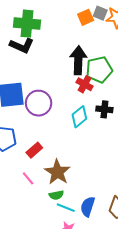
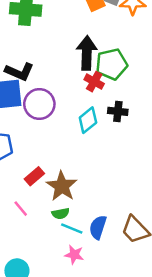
black L-shape: (22, 46) -> (19, 72), moved
red rectangle: (34, 150) -> (34, 176), moved
pink line: (28, 178) -> (21, 209), moved

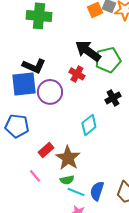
black arrow: (87, 53) -> (88, 51), turned -56
red cross: (94, 82) -> (77, 74), moved
black cross: (118, 111) -> (113, 98), turned -35
cyan diamond: (88, 120) -> (89, 125), moved

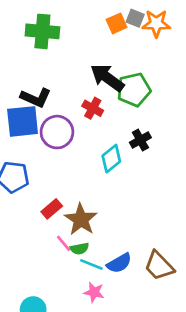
cyan diamond: (89, 125) -> (111, 159), moved
pink line: (35, 176) -> (64, 243), moved
blue semicircle: (97, 191) -> (119, 263), turned -138

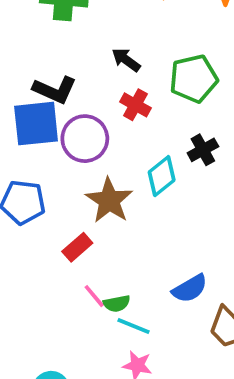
black arrow: (107, 78) -> (126, 60), moved, size x0.6
brown star: (81, 219) -> (109, 200), moved
blue semicircle: (119, 263) -> (190, 289), moved

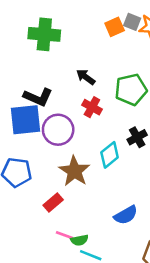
blue semicircle: (190, 289) -> (126, 215), moved
pink line: (94, 296) -> (64, 235), turned -30

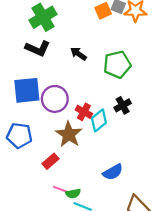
green cross: (44, 34) -> (43, 17), turned -36
black L-shape: (38, 97) -> (38, 48), moved
red cross: (92, 107) -> (84, 112), moved

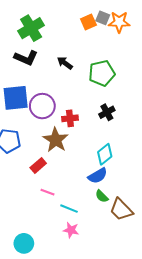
red cross: (84, 112) -> (70, 118), turned -35
cyan diamond: (99, 120) -> (105, 154), moved
green semicircle: (73, 194) -> (102, 196), moved, turned 56

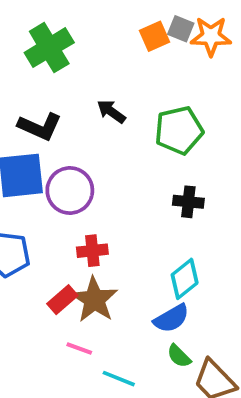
black L-shape: (26, 58) -> (40, 127), moved
black cross: (107, 112) -> (188, 202), turned 35
red cross: (70, 118) -> (92, 251), moved
brown star: (56, 140) -> (94, 300), moved

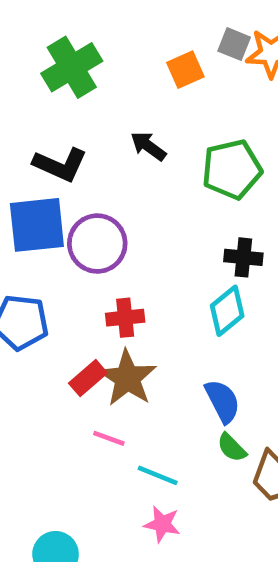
orange square: (154, 36) -> (185, 70), moved
cyan diamond: (185, 279) -> (227, 311), moved
blue semicircle: (171, 318) -> (222, 401), turned -87

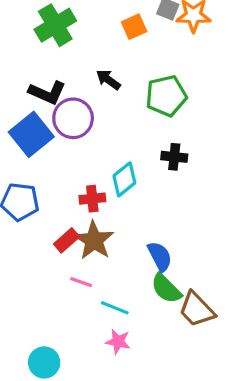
blue square: (37, 225) -> (31, 134), turned -33
purple circle: (97, 244) -> (73, 118), moved
cyan diamond: (227, 311) -> (124, 179), moved
green semicircle: (232, 448) -> (166, 289), size x1.5

